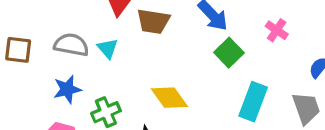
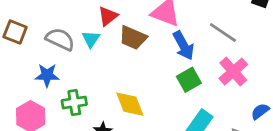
pink cross: (277, 30) -> (233, 72), size x1.5
cyan triangle: (108, 48) -> (91, 39), moved

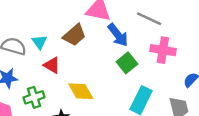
red triangle: (108, 16) -> (52, 65), moved, turned -42
brown trapezoid: (133, 38) -> (74, 35), turned -55
pink cross: (233, 72) -> (163, 50), turned -30

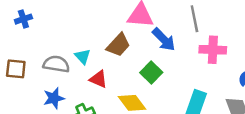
gray line: (149, 19) -> (194, 19), turned 60
green square: (127, 63) -> (151, 73), moved

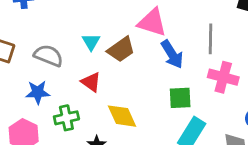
cyan triangle: (83, 56) -> (91, 42), moved
green square: (151, 73) -> (180, 98), moved, turned 30

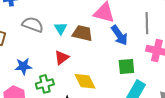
brown trapezoid: (121, 49) -> (82, 33), turned -130
gray semicircle: (48, 56) -> (33, 25), moved
red triangle: (91, 82) -> (62, 57), turned 49

